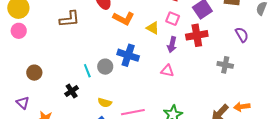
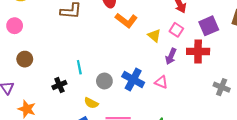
pink circle: (19, 31) -> (15, 26), moved
blue cross: (128, 55) -> (133, 80), moved
gray circle: (105, 67) -> (104, 81), moved

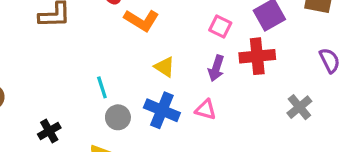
yellow triangle: (154, 36) -> (165, 67), moved
cyan line: (79, 67) -> (102, 87), moved
gray cross: (222, 87) -> (299, 107), turned 35

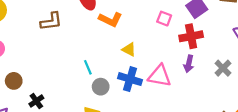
purple arrow: (216, 68) -> (189, 64), moved
pink triangle: (206, 110) -> (160, 76), size x1.6
black cross: (49, 131) -> (36, 101), moved

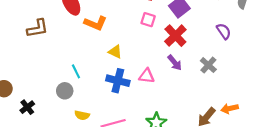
red cross: (191, 36) -> (175, 36), turned -30
purple arrow: (189, 64) -> (175, 63), turned -49
pink triangle: (160, 76) -> (147, 76), size x0.7
gray circle: (101, 87) -> (65, 91), moved

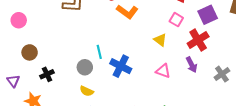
yellow triangle: (115, 52) -> (160, 40), moved
blue cross: (118, 81) -> (121, 66), moved
yellow semicircle: (82, 115) -> (87, 91), moved

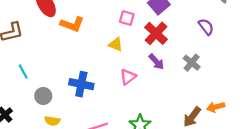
cyan line: (99, 52) -> (23, 72), moved
pink triangle: (163, 71) -> (128, 77), turned -42

